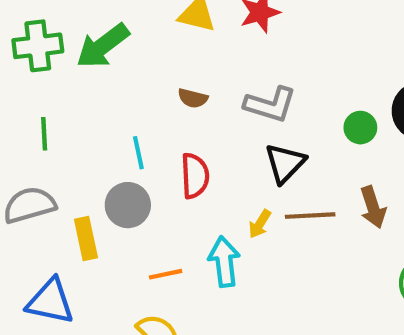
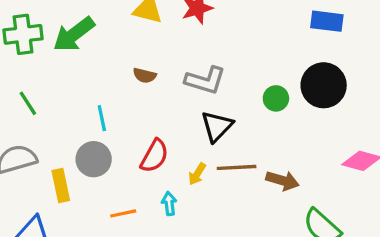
green line: (44, 134) -> (28, 103), turned -30
red semicircle: (195, 176) -> (154, 156), moved, turned 32
brown arrow: (373, 207) -> (283, 181), moved, turned -56
cyan arrow: (224, 262) -> (169, 204), size x0.6

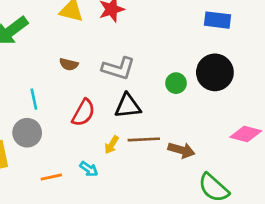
black triangle: (217, 126) -> (128, 106), turned 40
red semicircle: (154, 156) -> (83, 113), moved
cyan arrow: (169, 204) -> (89, 169), turned 132

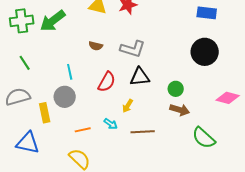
green circle: (176, 83) -> (176, 89), moved
brown line: (144, 139) -> (143, 132), moved

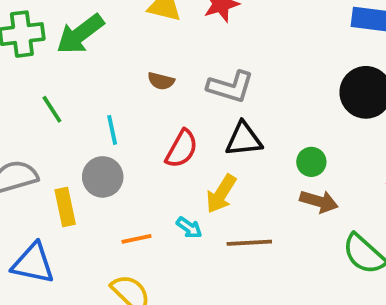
green line: (25, 63) -> (52, 109), moved
yellow arrow: (128, 106) -> (221, 194), size x1.5

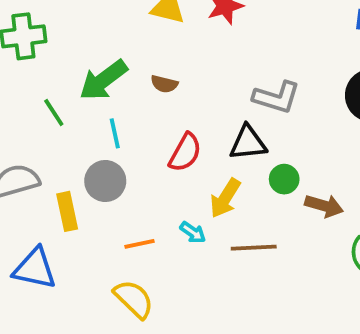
green arrow: (80, 34) -> (103, 80), moved
gray L-shape: (231, 87) -> (277, 97), moved
green circle: (311, 162) -> (284, 179), moved

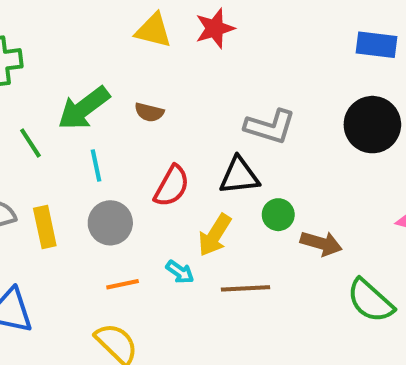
gray circle: (105, 181) -> (110, 223), moved
yellow rectangle: (67, 211) -> (45, 227), moved

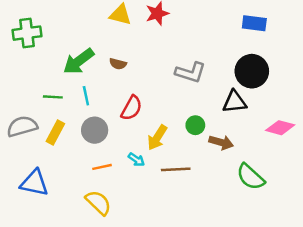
green line: (30, 143) -> (53, 97), moved, turned -54
black triangle: (239, 176) -> (235, 102), moved
yellow rectangle: (45, 227) -> (55, 133), turned 40

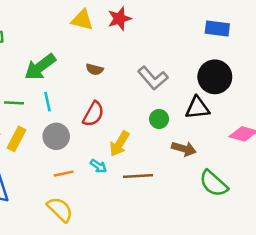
brown semicircle: (118, 64) -> (95, 69), moved
gray L-shape: (190, 72) -> (153, 78), turned 32
green circle: (195, 125) -> (159, 119), moved

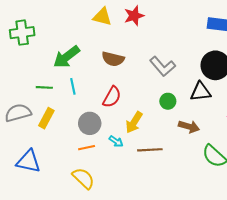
brown semicircle: (95, 69) -> (113, 59), size x1.5
gray circle: (56, 136) -> (90, 123), moved

